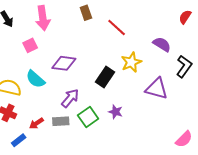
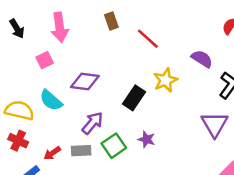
purple triangle: (157, 89) -> (215, 124), moved, turned 45

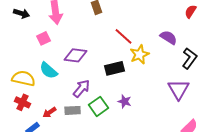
black arrow: (17, 29) -> (22, 13), turned -42
red line: (148, 39) -> (124, 36), moved
black rectangle: (134, 98) -> (115, 68), turned 42

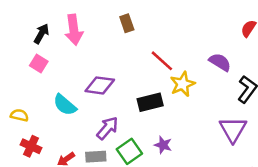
black arrow: (22, 13) -> (41, 34), moved, turned -77
pink square: (44, 38) -> (39, 63), moved, turned -32
yellow semicircle: (24, 78) -> (19, 115), moved, size x0.6

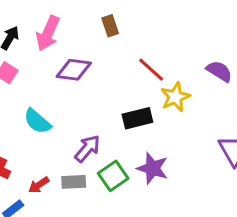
pink arrow: (74, 30) -> (48, 33), turned 32
purple diamond: (100, 85) -> (74, 70), moved
purple star: (163, 145) -> (153, 168), size x1.5

